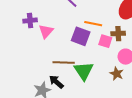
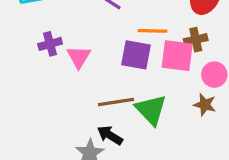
pink square: (105, 41) -> (177, 56), size x1.5

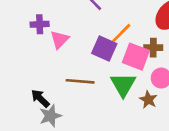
orange line: (153, 31) -> (121, 33), turned -60
green triangle: (151, 110) -> (123, 85), moved
black arrow: (110, 135) -> (40, 98), moved

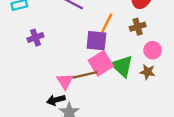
pink triangle: (60, 40) -> (65, 81), moved
pink square: (136, 57) -> (101, 63), moved, turned -35
black arrow: (40, 98) -> (56, 100), turned -42

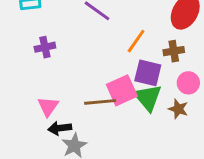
purple square: (96, 41) -> (148, 73), moved
pink triangle: (65, 81) -> (48, 106), moved

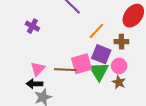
purple cross: (45, 47) -> (32, 26), turned 32
pink circle: (188, 83) -> (119, 66), moved
pink triangle: (48, 106) -> (38, 69), moved

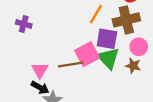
brown cross: (121, 42) -> (126, 20), size x1.6
pink circle: (119, 66) -> (139, 47), moved
black arrow: (35, 84) -> (40, 88), turned -140

